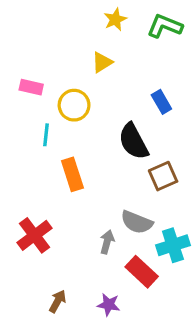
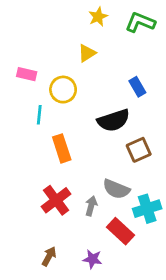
black semicircle: (133, 141) -> (114, 120), turned -80
red cross: (34, 235) -> (56, 200), moved

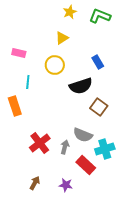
yellow circle: (63, 90) -> (55, 65), moved
orange rectangle: (62, 148) -> (15, 106), moved
brown square: (139, 150) -> (99, 107), turned -30

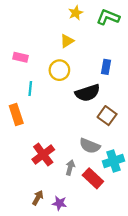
blue rectangle: (98, 62) -> (106, 67), turned 40
gray arrow: (65, 147) -> (70, 167), moved
purple star: (66, 185) -> (59, 203), moved

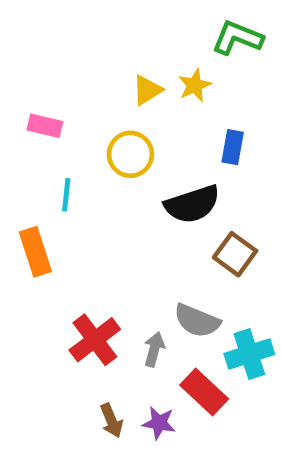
yellow star: (76, 13) -> (195, 85), moved
gray arrow: (70, 167) -> (154, 349), moved
brown arrow: (38, 198) -> (111, 421), moved, turned 128
purple star: (59, 203) -> (159, 423), moved

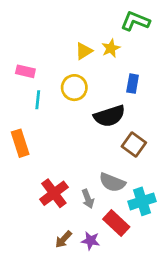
cyan line: (66, 195) -> (38, 100), moved
gray arrow: (154, 349) -> (88, 199), turned 144
brown arrow: (111, 421) -> (63, 239), turned 66

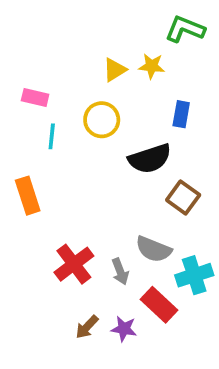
yellow star: (111, 48) -> (152, 66), turned 30

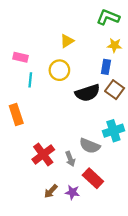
yellow star: (152, 66) -> (115, 45), moved
brown square: (183, 197) -> (115, 90), moved
cyan cross: (194, 275) -> (113, 131), moved

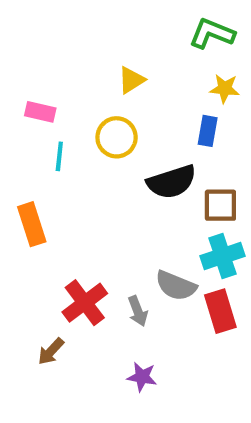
brown square: (115, 90) -> (220, 205), moved, turned -36
red rectangle: (93, 178) -> (220, 311), moved, turned 30
brown arrow: (51, 191) -> (51, 351), moved

